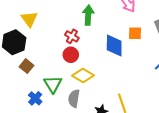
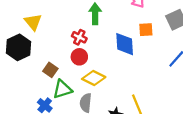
brown square: (26, 66) -> (50, 70), moved
green triangle: (53, 84) -> (62, 89), turned 48

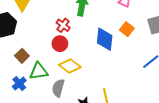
orange square: (146, 30) -> (127, 29), turned 32
brown square: (50, 70) -> (22, 56), moved

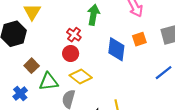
orange square: (127, 29) -> (139, 39), turned 32
blue cross: (19, 84) -> (20, 94), moved

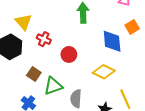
red cross: (74, 35) -> (44, 39), moved
yellow diamond: (81, 76) -> (104, 72), moved

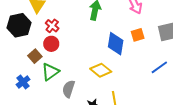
red circle: (69, 54) -> (51, 44), moved
green triangle: (53, 86) -> (50, 72), turned -30

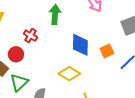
red cross: (52, 26) -> (30, 36), moved
orange square: (138, 35) -> (107, 51), moved

